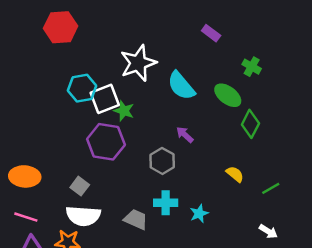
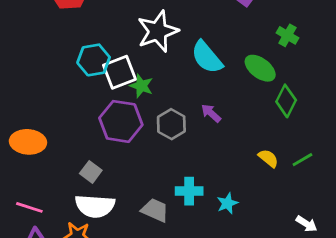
gray hexagon: (162, 161) -> (171, 124), moved
orange ellipse: (25, 176) -> (28, 142), moved
green line: (271, 188) -> (302, 160), moved

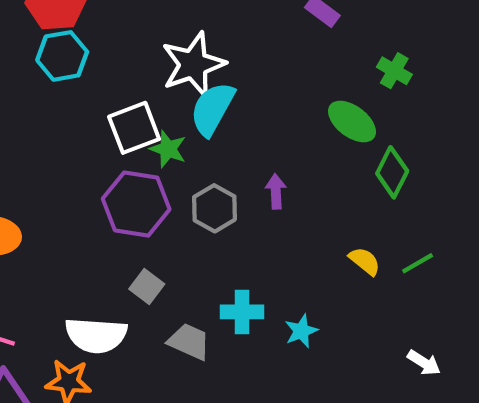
cyan semicircle: (207, 57) -> (212, 109), moved, turned 69
cyan hexagon: (94, 60) -> (62, 56), moved
purple arrow: (211, 113) -> (276, 191), turned 45
gray square: (91, 172) -> (147, 287), moved

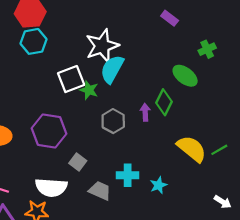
green cross: (394, 71) -> (207, 49), turned 35
green diamond: (392, 172) -> (164, 102), moved
purple hexagon: (136, 204) -> (49, 131), moved
yellow semicircle: (365, 261) -> (192, 149), size x1.8

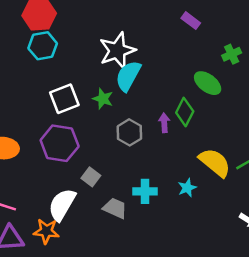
white square: (71, 79) -> (64, 99), moved
cyan star: (158, 185) -> (187, 188), moved
white semicircle: (51, 187) -> (62, 205), turned 116

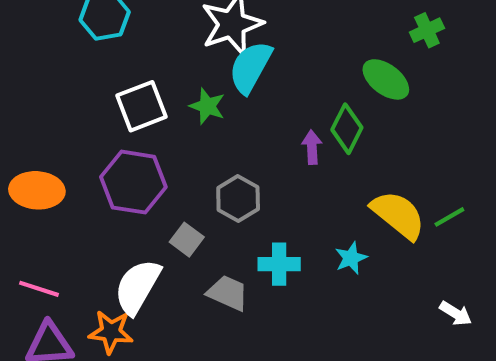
gray hexagon: (129, 132) -> (238, 199), moved

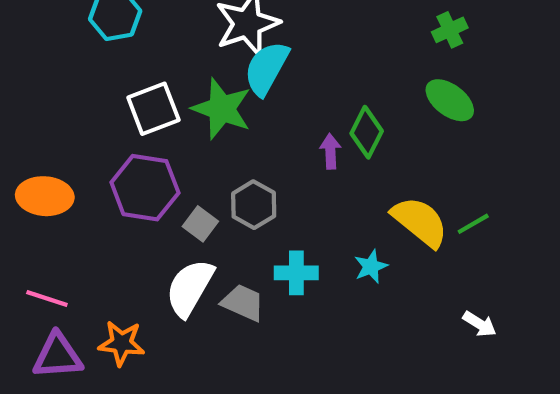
green ellipse: (386, 79) -> (450, 100), moved
green star: (207, 106) -> (222, 109), size x1.6
gray square: (187, 240) -> (200, 224), moved
white semicircle: (137, 287) -> (190, 288), moved

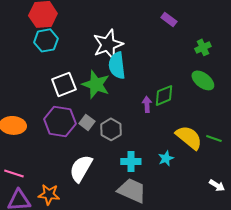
cyan semicircle: (266, 68) -> (117, 65), turned -36
green diamond: (367, 132) -> (164, 95), turned 40
gray square: (200, 224) -> (87, 122), moved
green line: (473, 224) -> (214, 138), turned 49
gray trapezoid: (243, 303) -> (132, 190), moved, size x1.4

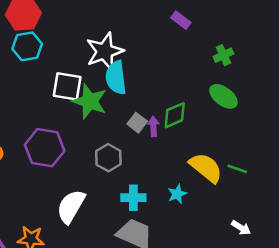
white square: (64, 84) -> (67, 86), moved, turned 30
gray square: (87, 122) -> (137, 123), moved

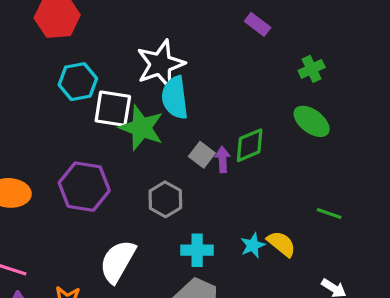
cyan hexagon: (27, 46) -> (78, 82), moved
yellow semicircle: (206, 168) -> (281, 244), moved, size x0.7

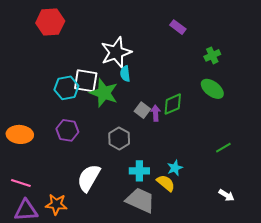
cyan hexagon: (78, 82) -> (66, 88), moved
cyan semicircle: (175, 98) -> (125, 74), size x0.6
purple hexagon: (84, 187) -> (67, 130), size x0.7
green line: (329, 214) -> (223, 148), turned -49
yellow semicircle: (281, 244) -> (166, 183), moved

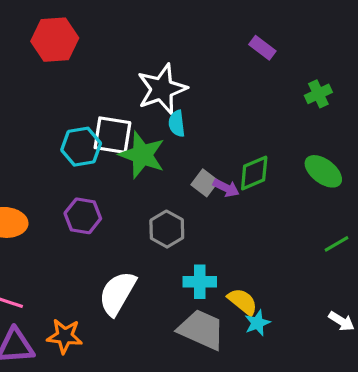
green ellipse: (212, 89) -> (323, 171), moved
purple arrow: (156, 113) -> (226, 188), turned 119
cyan star: (175, 168) -> (257, 323), moved

